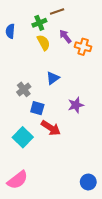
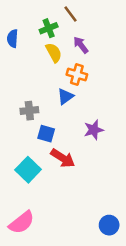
brown line: (57, 11) -> (70, 14), turned 72
orange cross: (83, 47) -> (77, 75), moved
gray cross: (24, 89) -> (29, 111), turned 32

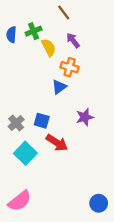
green cross: (49, 28) -> (34, 31), moved
gray cross: (29, 111) -> (16, 123), moved, turned -35

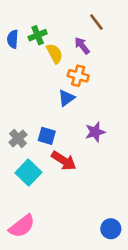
brown line: (64, 13) -> (96, 22), moved

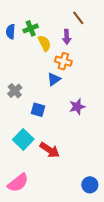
purple arrow: (82, 46) -> (67, 37), turned -144
gray cross: (18, 138) -> (15, 91), moved
red arrow: (64, 161) -> (50, 150), moved

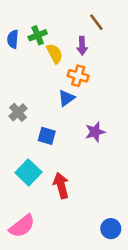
red arrow: (50, 150) -> (61, 186), turned -138

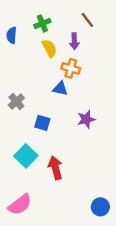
green cross: (38, 35) -> (42, 23), moved
blue triangle: (66, 98) -> (60, 89), turned 49

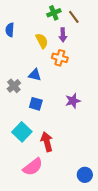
green cross: (42, 23) -> (54, 13), moved
blue triangle: (60, 89) -> (35, 75), moved
pink semicircle: (20, 204) -> (33, 167), moved

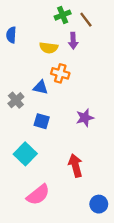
yellow semicircle: (42, 41) -> (49, 48), turned 126
orange cross: (60, 58) -> (60, 73), moved
red arrow: (47, 142) -> (75, 166), moved

